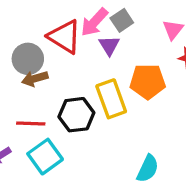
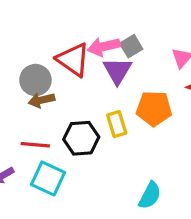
pink arrow: (94, 22) -> (104, 47), turned 32
purple triangle: (109, 45) -> (117, 71), size x1.4
yellow rectangle: (111, 99) -> (117, 124), size x0.7
cyan square: (45, 157) -> (48, 178), turned -32

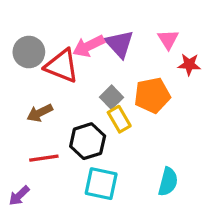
gray square: (131, 46) -> (112, 97), moved
purple triangle: (117, 71) -> (119, 44), moved
gray circle: (35, 80) -> (29, 52), moved
cyan square: (48, 178) -> (101, 184), moved

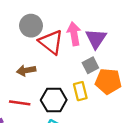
pink arrow: (89, 46) -> (74, 34), turned 90
gray square: (112, 97) -> (90, 65), moved

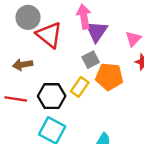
pink arrow: (74, 34) -> (84, 17), moved
yellow rectangle: (80, 91) -> (80, 87), turned 48

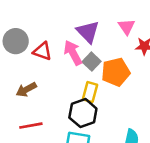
pink arrow: (84, 17) -> (73, 53), moved
red triangle: (49, 35) -> (42, 51), size x0.7
black hexagon: (52, 96) -> (83, 113), moved

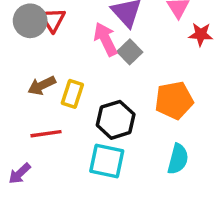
red triangle: (42, 51) -> (53, 20), moved, turned 36
orange pentagon: (116, 72) -> (174, 100), moved
yellow rectangle: (90, 92) -> (72, 94), moved

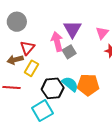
red triangle: (53, 20) -> (27, 48), moved
cyan semicircle: (178, 159) -> (70, 84), moved, turned -78
cyan square: (107, 161) -> (42, 111), turned 35

